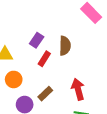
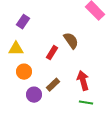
purple rectangle: (37, 40) -> (23, 22), moved
brown semicircle: (65, 46) -> (71, 41), turned -36

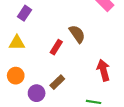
orange circle: (24, 72) -> (16, 76), moved
red arrow: (83, 81) -> (103, 70), moved

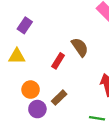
orange circle: (16, 76) -> (31, 90), moved

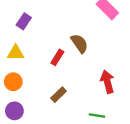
orange circle: (31, 90) -> (13, 82), moved
purple circle: (37, 109) -> (14, 111), moved

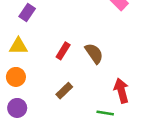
brown semicircle: (80, 43) -> (94, 53), moved
red arrow: (107, 82) -> (121, 91), moved

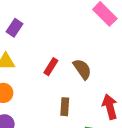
brown rectangle: (64, 91) -> (65, 107), moved, turned -42

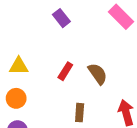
purple rectangle: (15, 28) -> (61, 18), moved, turned -72

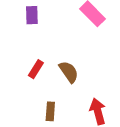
purple rectangle: (61, 18) -> (32, 15), turned 36

